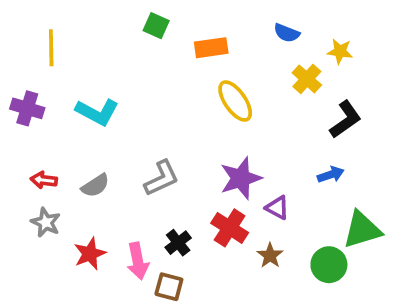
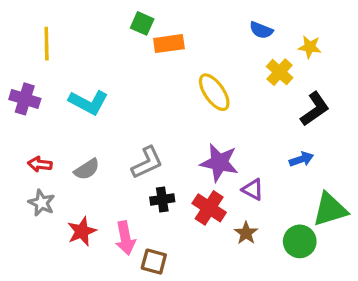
orange rectangle: (211, 48) -> (169, 44), moved
purple star: (241, 178) -> (219, 163), turned 30
black cross: (178, 243) -> (162, 199), moved, turned 30

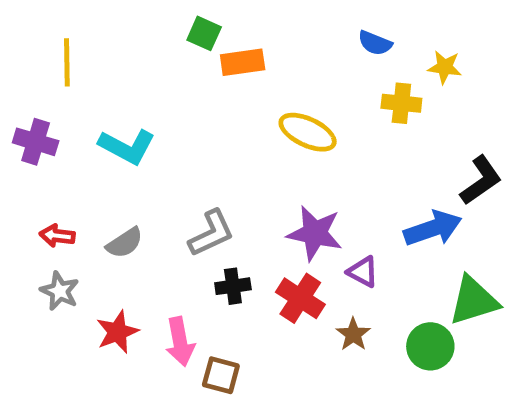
yellow cross: (280, 72) -> (401, 103), turned -36
yellow ellipse: (214, 92) -> (308, 132), turned -30
black L-shape: (315, 109) -> (481, 180), moved
blue arrow: (301, 159) -> (433, 228), size x1.6

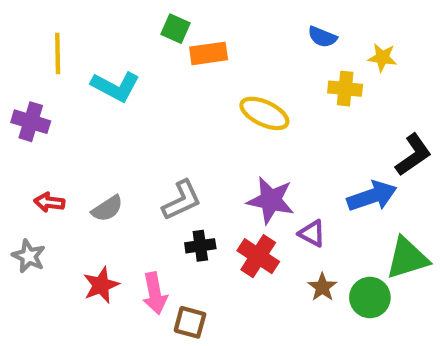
cyan L-shape: (127, 147) -> (116, 87), moved
gray star: (60, 291) -> (29, 256), moved
brown star: (353, 334) -> (322, 287), moved

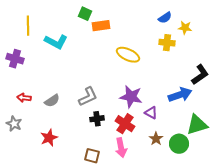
blue semicircle: (322, 37) -> (165, 18), moved, turned -56
pink arrow: (155, 293) -> (121, 148), moved

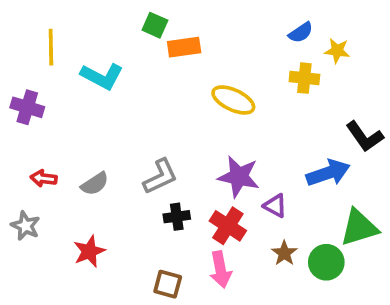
black L-shape: (200, 75) -> (365, 136), turned 90

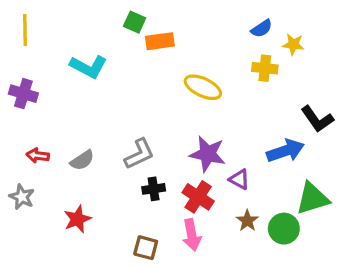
yellow line: (51, 47) -> (25, 30), moved

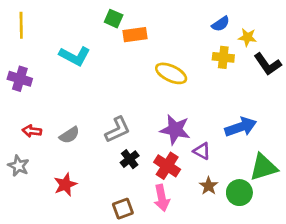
black L-shape: (317, 119) -> (268, 64), moved
black cross: (154, 189) -> (130, 159), turned -30
brown square: (146, 248) -> (123, 209), turned -35

